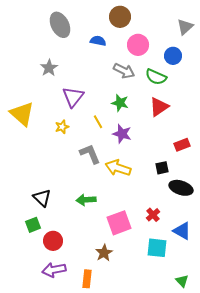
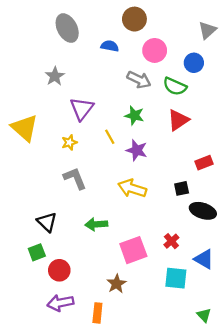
gray L-shape: (90, 154) -> (75, 178), moved

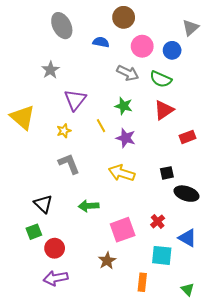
blue circle: (194, 63) -> (172, 50), moved
red rectangle: (204, 163) -> (188, 137), moved
orange rectangle: (97, 313) -> (142, 282), moved

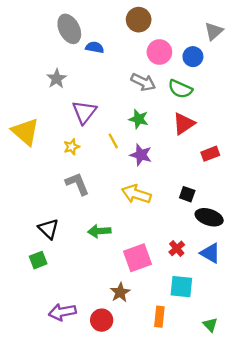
blue semicircle: (101, 42) -> (95, 47), moved
black square: (167, 173) -> (187, 194), turned 32
blue triangle: (188, 238) -> (210, 253), moved
red circle: (55, 248) -> (102, 320), moved

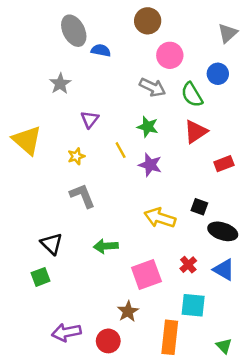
blue circle: (193, 57) -> (218, 74), moved
green semicircle: (180, 89) -> (192, 95), turned 35
purple triangle: (84, 112) -> (90, 119), size x0.7
yellow arrow: (136, 194) -> (160, 218), moved
orange rectangle: (159, 317) -> (170, 337), size x1.5

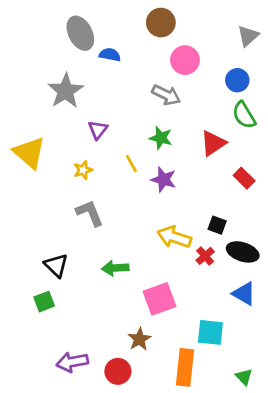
gray star: (60, 84) -> (66, 91), size x1.5
green semicircle: (192, 95) -> (244, 115), moved
red rectangle: (224, 164) -> (244, 178), turned 66
red cross: (188, 265) -> (205, 256), moved

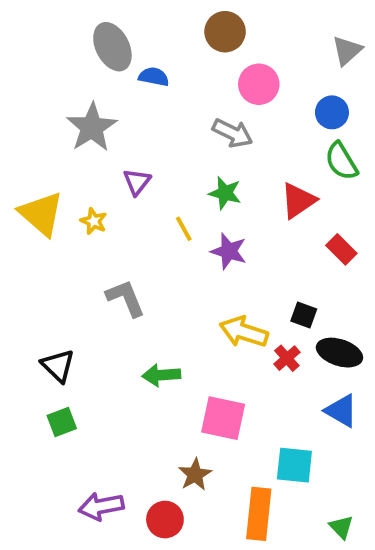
yellow star: (83, 170) -> (94, 221), moved, turned -30
black triangle: (56, 265) -> (58, 366), moved
pink square: (159, 299) -> (223, 418), turned 32

